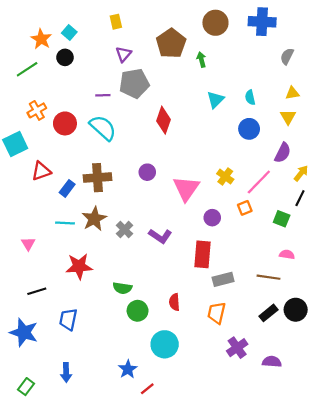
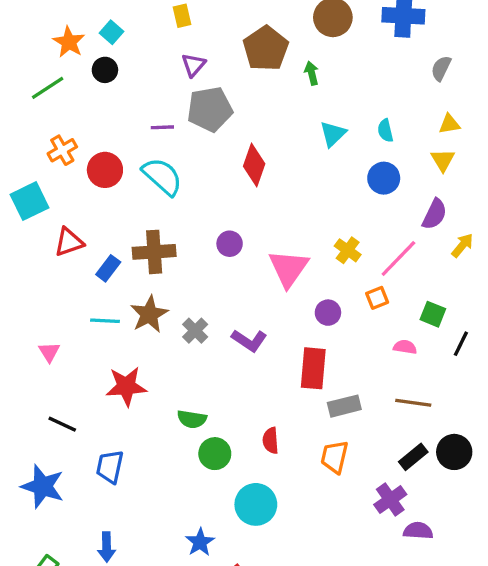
black line: (300, 198) -> (461, 344), moved
pink semicircle: (287, 254) -> (405, 347), moved
black line: (37, 291) -> (62, 424), turned 42
purple cross: (237, 348) -> (390, 500), moved

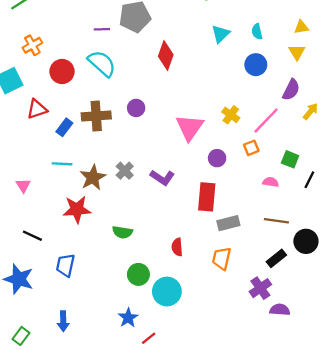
red circle: (105, 170) -> (62, 71), moved
purple circle: (230, 244) -> (136, 108), moved
brown star: (149, 314) -> (93, 178), moved
black circle: (454, 452) -> (306, 241), moved
green circle: (215, 454) -> (138, 274), moved

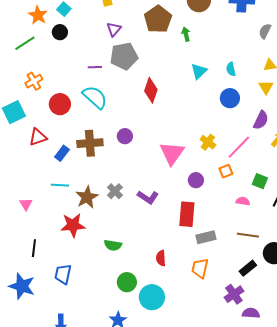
black line: (32, 236) -> (34, 248), turned 72

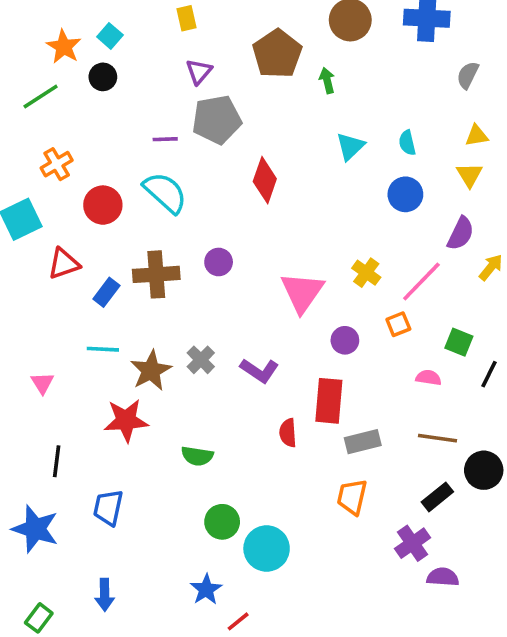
red semicircle: (161, 258) -> (288, 433), moved

